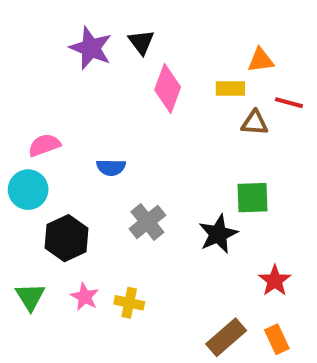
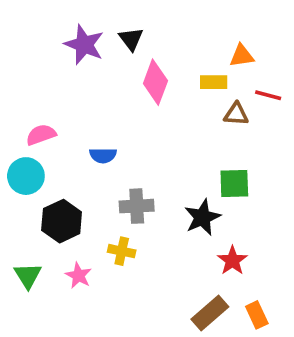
gray cross: (147, 222) -> (137, 206), turned 36
red star: (275, 281) -> (232, 260), moved
yellow cross: (129, 303) -> (122, 251), moved

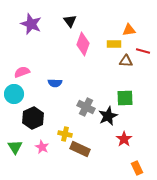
purple star: (84, 45) -> (31, 24), moved
gray cross: (137, 206) -> (86, 107), moved, turned 30
brown rectangle: (210, 313) -> (80, 149), moved, turned 66

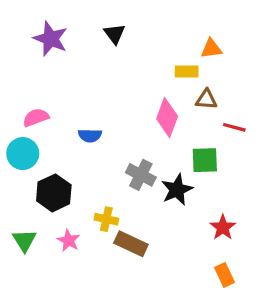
pink diamond: (83, 44) -> (167, 117), moved
red line: (143, 51) -> (234, 127), moved
red star: (124, 139) -> (223, 227), moved

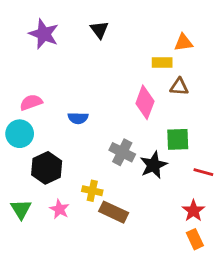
red line: (234, 127) -> (203, 172), moved
red star: (223, 227) -> (193, 211), moved

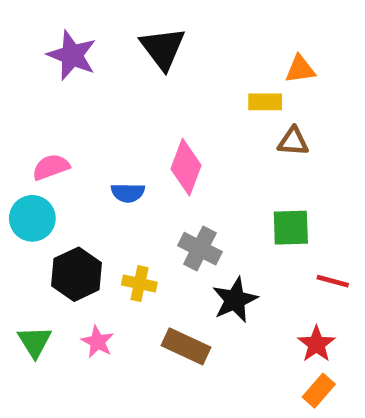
black triangle: (99, 30) -> (163, 48), size x1.5
pink diamond: (145, 102) -> (186, 167), moved
black star: (154, 165) -> (235, 300), moved
yellow cross: (92, 191) -> (139, 284), moved
orange rectangle: (195, 239) -> (319, 391), turned 66

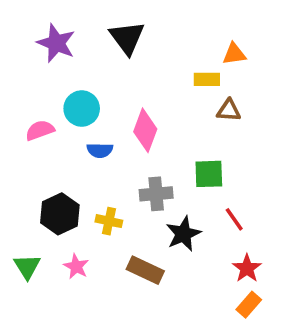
cyan circle: (32, 218) -> (82, 109), moved
green square: (291, 228) -> (209, 174), moved
gray cross: (200, 249) -> (156, 194), turned -32
red line: (333, 281) -> (234, 219), moved, turned 40

